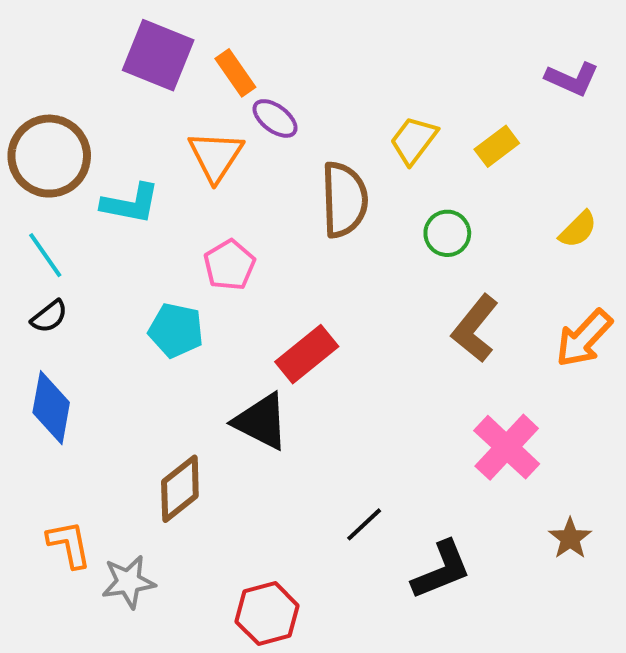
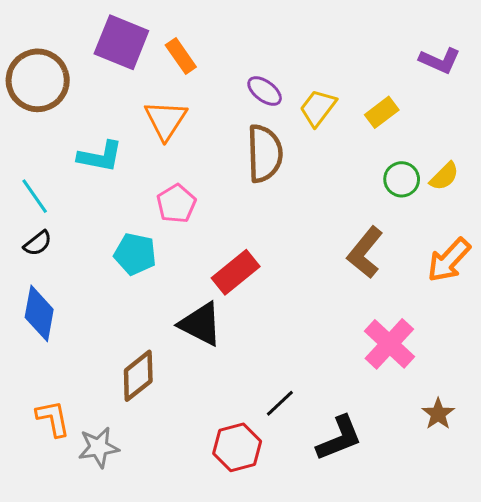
purple ellipse: (275, 118) -> (265, 91), moved
brown circle: (49, 156) -> (38, 80), moved
green circle: (447, 233) -> (402, 179), moved
red hexagon: (267, 614) -> (237, 447), moved

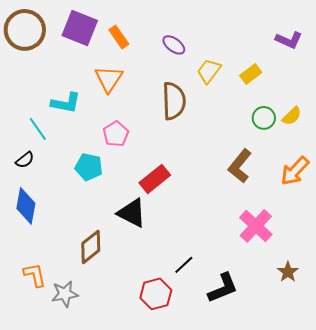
brown circle: (38, 80) -> (25, 30), moved
purple ellipse: (265, 91) -> (174, 45), moved
cyan line: (35, 196) -> (38, 129), moved

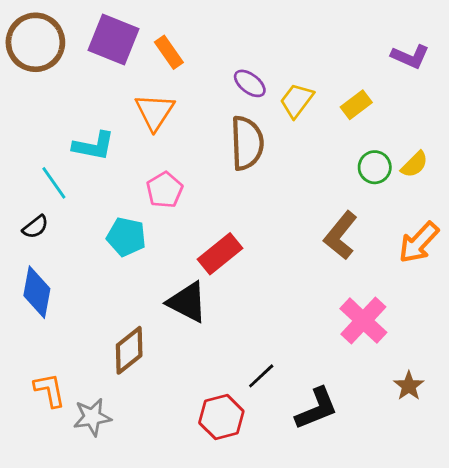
purple ellipse: (174, 45) -> (250, 83), moved

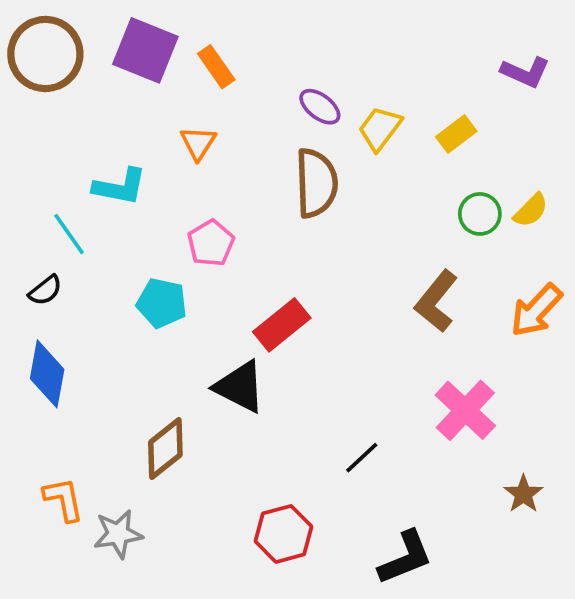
orange triangle: (155, 112) -> (198, 143), size x0.7
black line: (261, 376) -> (362, 458), moved
black L-shape: (317, 409) -> (405, 558), moved

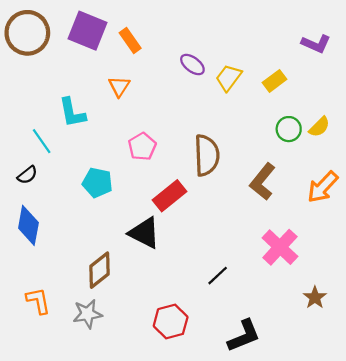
brown semicircle: (316, 183) -> (207, 155), moved
cyan L-shape: (120, 187) -> (72, 113), turned 68
pink pentagon: (211, 243) -> (142, 147), moved
gray star: (118, 534) -> (87, 314), moved

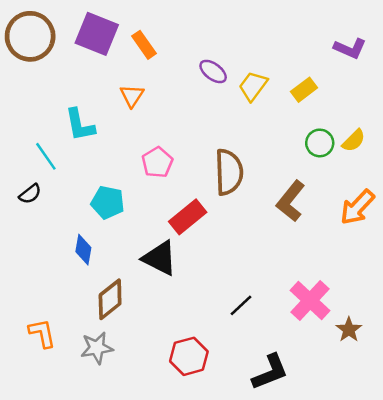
blue diamond: (28, 225) -> (83, 250), moved, size x0.7
pink cross: (280, 247) -> (310, 301), moved

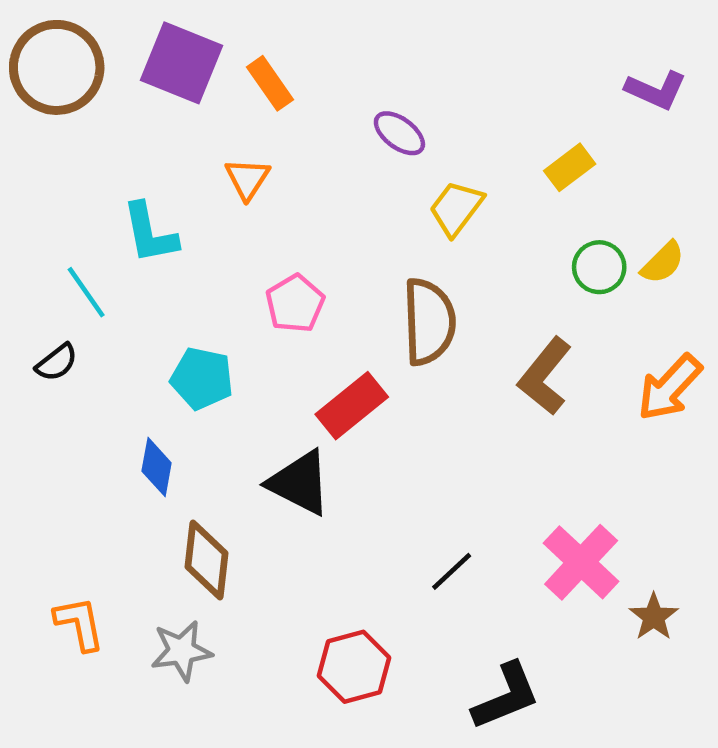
yellow trapezoid: (253, 86) -> (456, 208), moved
brown diamond: (110, 299) -> (206, 560), turned -45

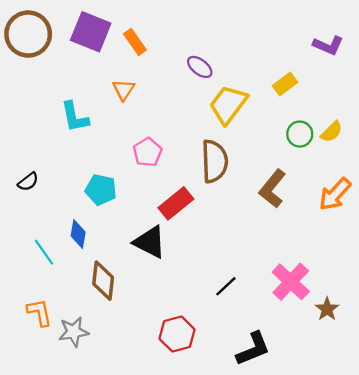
yellow trapezoid: (456, 208) -> (228, 104), size x1.4
cyan line: (86, 292) -> (44, 252), moved
gray star: (182, 651) -> (74, 332), moved

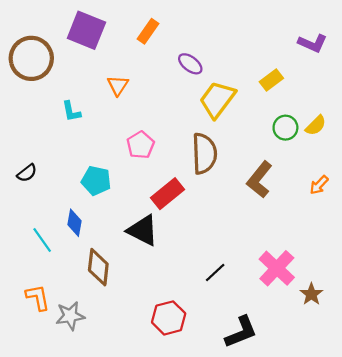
brown circle: (28, 34) -> (31, 58), moved
orange rectangle: (135, 42) -> (148, 31), moved, turned 70
cyan L-shape: (75, 117) -> (71, 111), size x0.7
orange arrow: (335, 194) -> (319, 185), size x0.6

